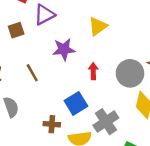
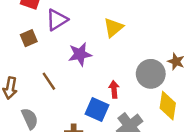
red arrow: (93, 71) -> (114, 89), moved
blue square: (76, 103) -> (97, 110), turned -30

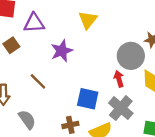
purple triangle: (57, 20) -> (34, 23), turned 40
red arrow: (114, 89) -> (119, 79), moved

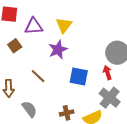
yellow triangle: (88, 20) -> (64, 25), moved
blue square: (88, 99) -> (79, 76), moved

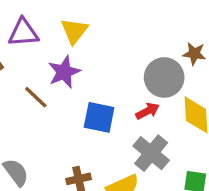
red arrow: (107, 73) -> (148, 111), turned 80
brown line: (38, 76) -> (36, 97), moved

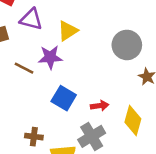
gray circle: (164, 77) -> (127, 45), moved
brown line: (36, 97) -> (24, 68), turned -36

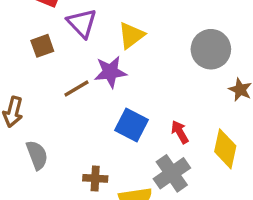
purple triangle: (31, 19) -> (82, 23), turned 35
brown line: (24, 68) -> (76, 88), turned -54
red arrow: (100, 106) -> (180, 132), turned -108

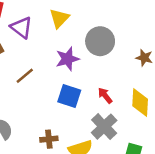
yellow triangle: (131, 35) -> (59, 18), moved
gray circle: (211, 49) -> (100, 41), moved
purple star: (110, 72) -> (67, 59), moved

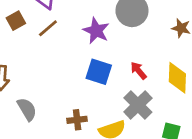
purple star: (67, 59) -> (96, 31), turned -30
brown line: (25, 76) -> (48, 28), moved

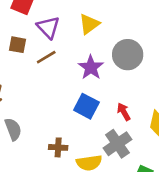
brown square: (16, 21) -> (18, 45), turned 30

